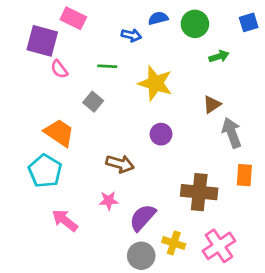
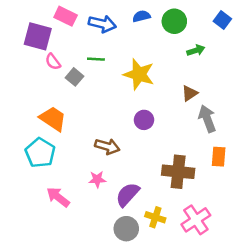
blue square: (249, 22) -> (222, 20), turned -36
blue arrow: (131, 35) -> (102, 24), moved, size x1.5
gray square: (93, 102) -> (74, 77), moved

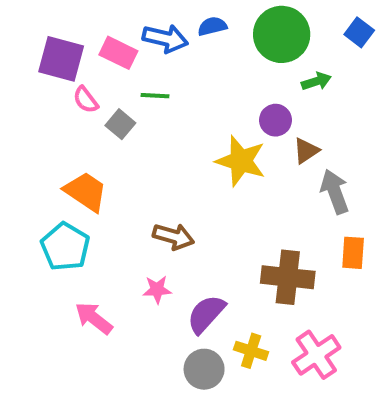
pink rectangle: (66, 16) -> (118, 53), moved
blue semicircle: (141, 16) -> (212, 26), moved
green circle: (174, 21) -> (282, 34), size x1.4
yellow star: (139, 74) -> (241, 161), moved
purple circle: (144, 120) -> (275, 120), moved

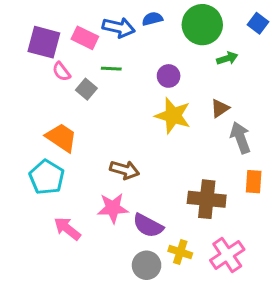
purple circle: (275, 120) -> (169, 76), moved
pink star: (157, 290) -> (113, 208), size x1.5
purple semicircle: (206, 314) -> (148, 226), turned -104

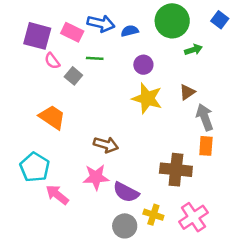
blue semicircle: (152, 19) -> (130, 31), moved
cyan pentagon: (47, 177) -> (35, 167), moved
orange rectangle: (254, 182) -> (206, 146), moved

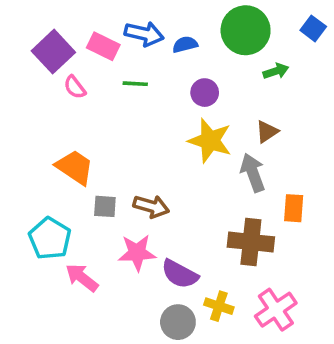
purple square: (37, 36) -> (53, 52), turned 32
gray square: (73, 76) -> (105, 206), moved, turned -36
gray arrow: (205, 117) -> (253, 173), moved

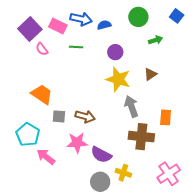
green circle: (246, 30) -> (138, 17), size x0.7
gray arrow: (253, 173) -> (131, 106), moved
pink cross: (276, 310) -> (169, 174), moved

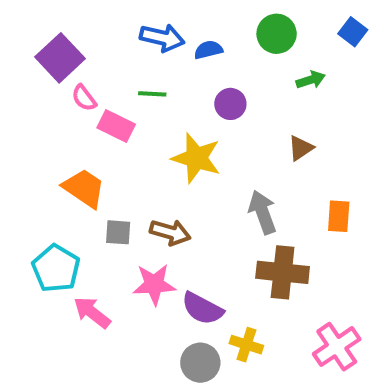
pink rectangle: (58, 26) -> (116, 126), moved
yellow star: (118, 79) -> (196, 158), moved
orange rectangle: (166, 117) -> (339, 216), moved

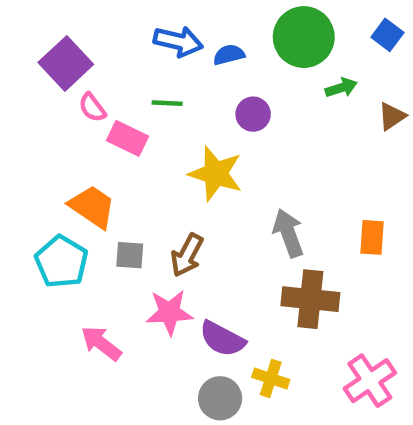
green circle: (277, 34) -> (304, 37), size x1.4
brown triangle: (301, 148) -> (392, 116), moved
brown arrow: (170, 232) -> (187, 255), turned 102
cyan pentagon: (56, 268) -> (61, 262), moved

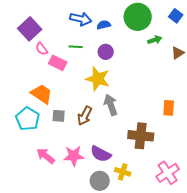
purple circle: (253, 114) -> (106, 52), moved
gray arrow: (288, 233) -> (111, 105), moved
pink star: (169, 312) -> (74, 156), moved

